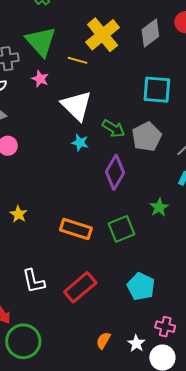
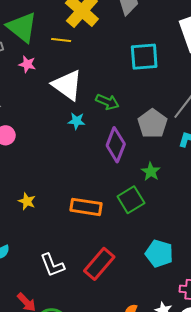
gray pentagon: (147, 137) -> (153, 124), moved
green star: (159, 207) -> (151, 172), moved

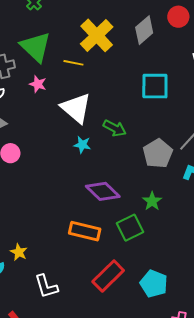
purple diamond: (116, 145) -> (103, 191), moved, turned -72
yellow star: (27, 201) -> (19, 252), moved
red rectangle: (99, 264) -> (108, 276), moved

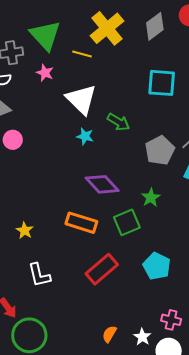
yellow star: (19, 252) -> (25, 230), moved
cyan pentagon: (154, 284) -> (157, 266), moved

